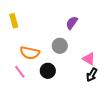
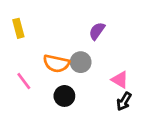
orange semicircle: (30, 53) -> (56, 63), moved
pink line: (20, 72) -> (24, 81), moved

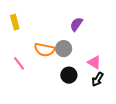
black circle: (64, 96) -> (69, 75), moved

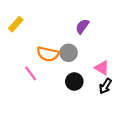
yellow rectangle: (15, 22) -> (16, 24), turned 56
pink line: (19, 63) -> (31, 73), moved

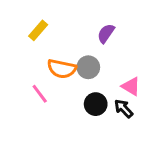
yellow rectangle: (16, 24) -> (38, 30), moved
black arrow: (105, 86) -> (124, 109), moved, turned 105

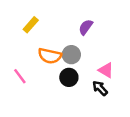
pink line: (40, 94) -> (20, 76), moved
black circle: (96, 104) -> (69, 77), moved

